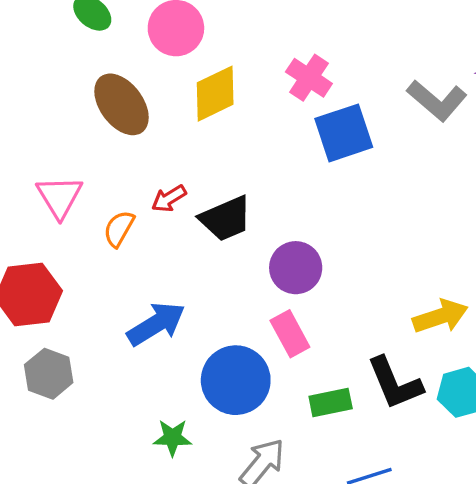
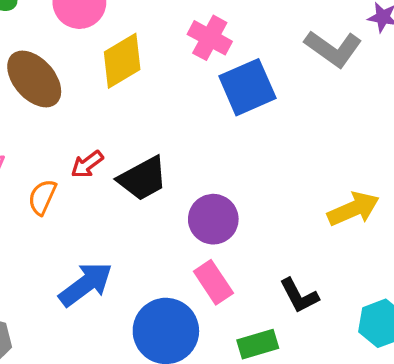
yellow arrow: (440, 316) -> (353, 209), moved
black L-shape: (395, 383) -> (299, 296), moved, size x0.7

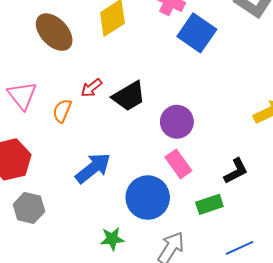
blue square: (247, 87) -> (197, 33), turned -30
black L-shape: (299, 296) -> (236, 171), turned -88

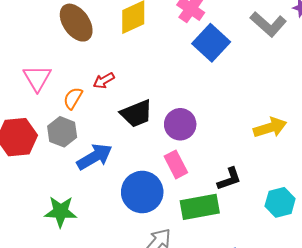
black trapezoid: (129, 96) -> (137, 114), moved
green rectangle: (209, 204) -> (200, 207), size x1.5
gray hexagon: (29, 208) -> (62, 132), moved
green star: (112, 239) -> (61, 212), moved, size x1.4

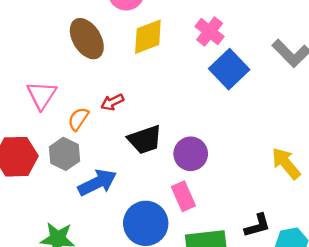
yellow arrow: (270, 128) -> (286, 163), turned -116
black L-shape: (229, 179) -> (257, 226), moved

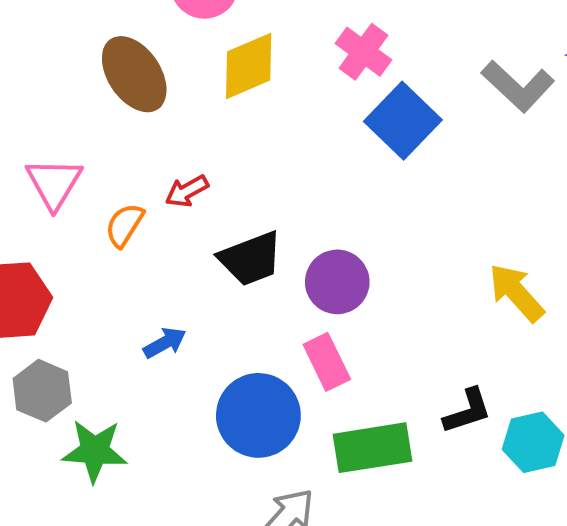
gray hexagon: (65, 154) -> (42, 391), moved
blue arrow: (97, 183) -> (165, 343), size x0.6

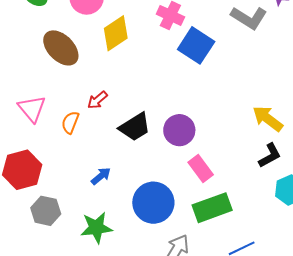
pink rectangle: (327, 362) -> (201, 168), moved
black L-shape: (468, 411) -> (270, 156), moved
green star: (95, 451) -> (96, 228), moved

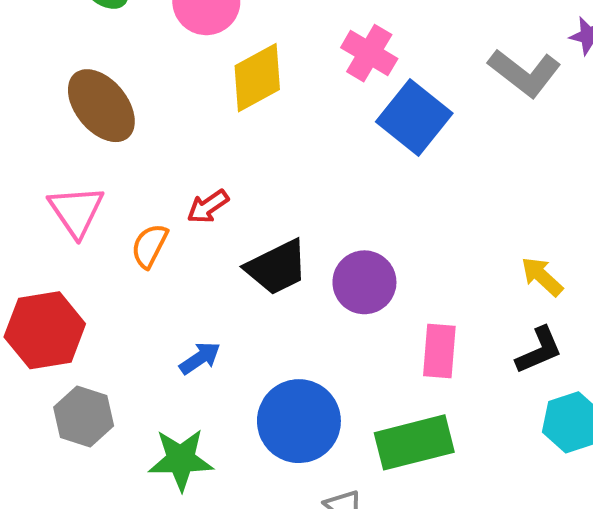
brown ellipse: (61, 48) -> (101, 106), moved
yellow arrow: (268, 119) -> (542, 277), size x0.7
pink rectangle: (201, 168) -> (439, 351), moved, turned 36

